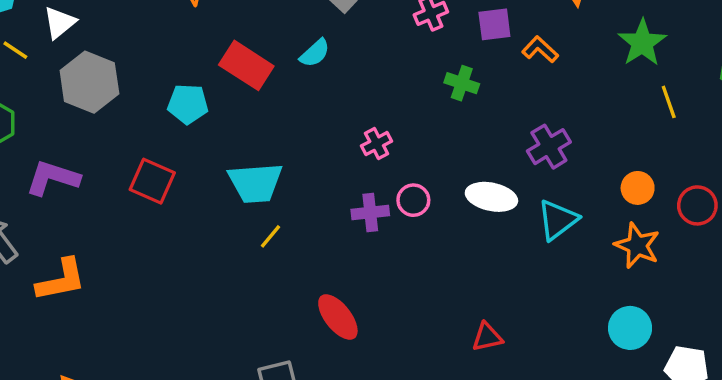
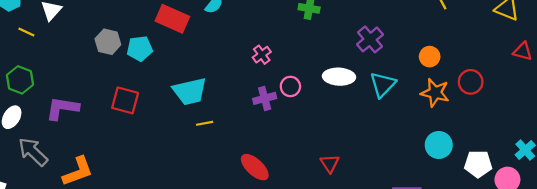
gray hexagon: (89, 82) -> (108, 42), moved, size x0.7
red circle: (697, 205) -> (471, 82), moved
yellow line: (270, 236) -> (205, 123), turned 49
red triangle: (487, 337) -> (330, 164), moved, turned -42

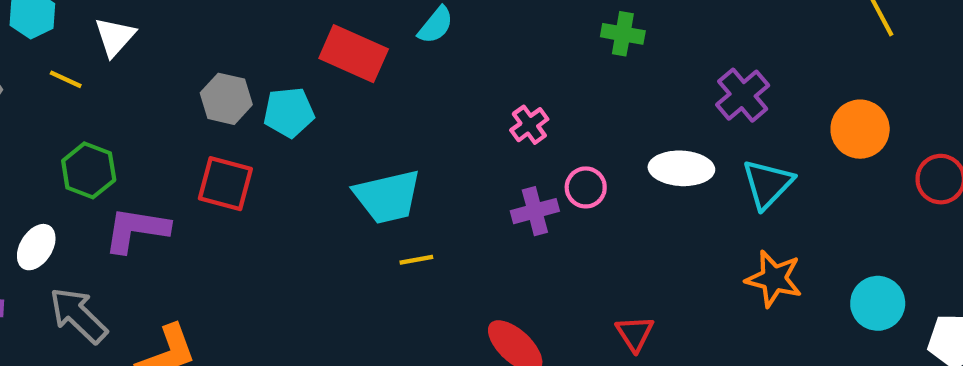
orange circle: (430, 57) -> (860, 129), size x1.4
green hexagon: (20, 80) -> (89, 170), moved
orange star: (435, 93) -> (774, 279), moved
red square: (125, 100) -> (225, 184), moved
red triangle: (330, 164) -> (635, 333), moved

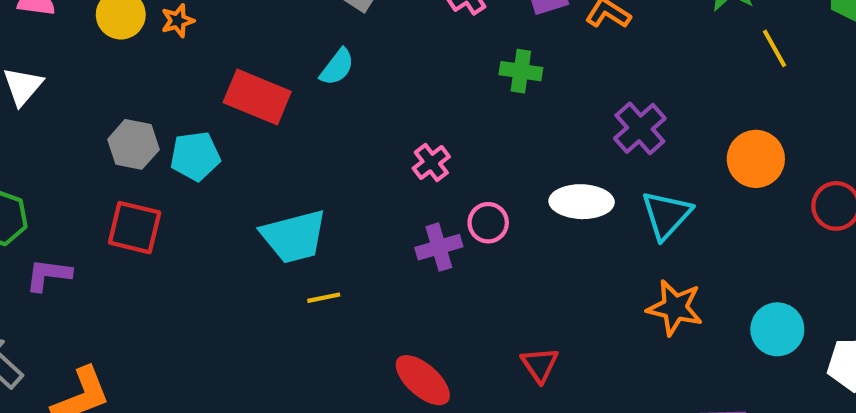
purple L-shape: (136, 230) -> (48, 275), size x0.7

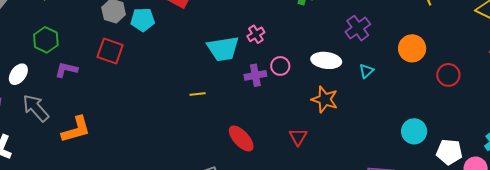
cyan triangle: (666, 215) -> (366, 71), size x0.6
cyan trapezoid: (294, 237) -> (223, 49), moved
orange star: (675, 308) -> (325, 99), moved

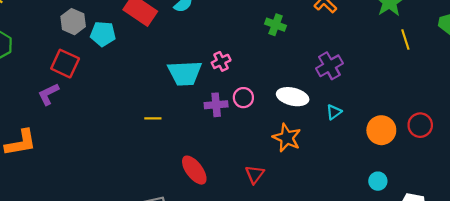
orange circle: (412, 48) -> (381, 130), moved
purple L-shape: (66, 70) -> (48, 94), moved, turned -45
cyan circle: (414, 131) -> (378, 181), size x0.7

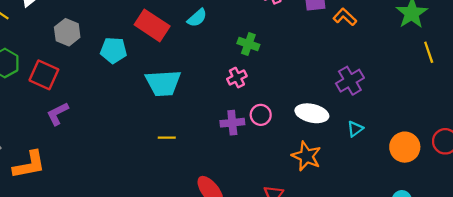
gray hexagon: (73, 22) -> (67, 32), moved
green cross: (276, 25) -> (248, 44), moved
red square: (65, 64) -> (44, 75), moved
cyan trapezoid: (185, 73) -> (163, 83), moved

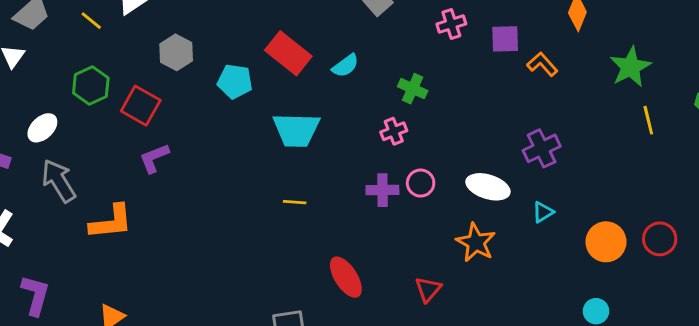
cyan semicircle: (197, 18) -> (345, 66), moved

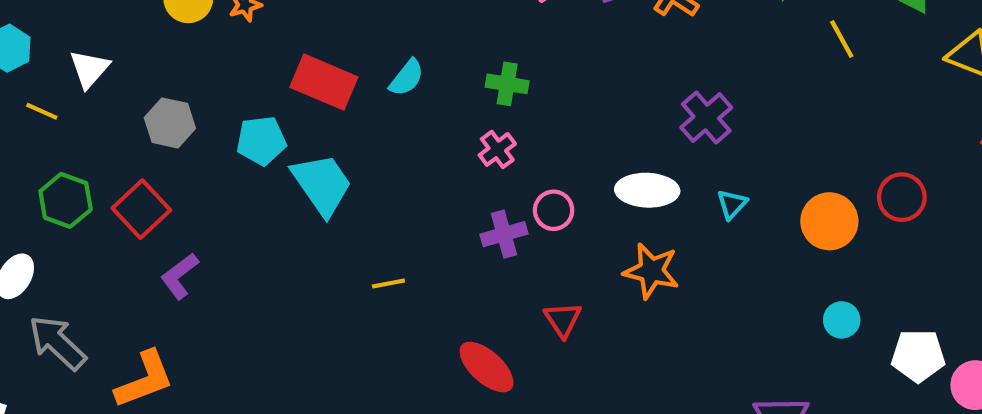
red square: (141, 106) -> (141, 209), turned 33
cyan trapezoid: (296, 130) -> (322, 184), moved, turned -111
red triangle: (428, 289) -> (563, 320), moved

